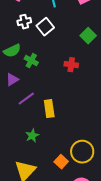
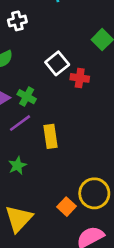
white square: (45, 27) -> (57, 63), moved
green cross: (31, 61) -> (27, 97), moved
green star: (32, 136) -> (17, 165), moved

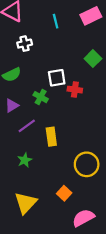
white square: (57, 63) -> (57, 78), turned 30
green cross: (27, 97) -> (41, 97), moved
yellow circle: (94, 193) -> (87, 164), moved

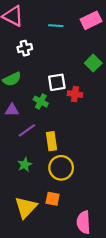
cyan line: (56, 21) -> (56, 26), turned -72
purple triangle: (12, 106) -> (12, 110), turned 32
yellow circle: (87, 164) -> (61, 168), moved
orange square: (64, 193) -> (53, 199), moved, turned -32
pink semicircle: (83, 218) -> (84, 222), turned -65

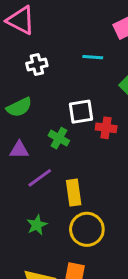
cyan line: (56, 26) -> (93, 57), moved

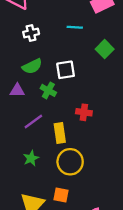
green semicircle: (19, 107) -> (32, 66), moved
red cross: (106, 128) -> (84, 112), moved
purple triangle: (19, 150) -> (17, 90), moved

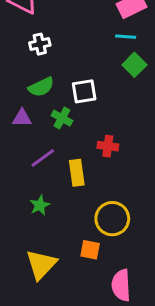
cyan line: (75, 27) -> (126, 37), moved
yellow circle: (70, 162) -> (112, 219), moved
orange square: (61, 195) -> (90, 250), moved

